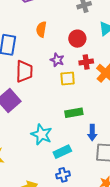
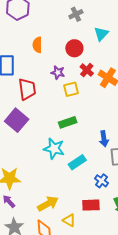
red cross: (86, 62) -> (87, 70), turned -32
green rectangle: (74, 113) -> (68, 122), moved
blue cross: (63, 175) -> (102, 181), moved, turned -32

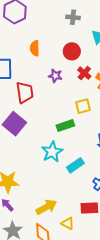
gray cross: (76, 14) -> (73, 17), turned 32
yellow square: (71, 89) -> (83, 106), moved
cyan star: (54, 149) -> (52, 152), turned 30

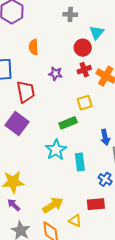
red circle: (72, 51) -> (83, 48), moved
red cross: (84, 73) -> (84, 70), turned 32
cyan rectangle: (75, 165) -> (80, 162), turned -60

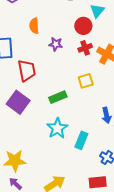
purple star: (55, 74) -> (56, 44), moved
green rectangle: (68, 123) -> (58, 97), moved
cyan rectangle: (80, 162) -> (81, 140), turned 30

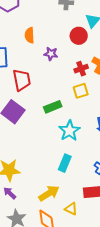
red cross: (85, 48) -> (81, 69), moved
cyan star: (57, 128) -> (69, 131), moved
cyan rectangle: (81, 140) -> (65, 163), moved

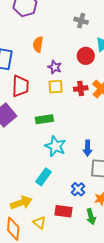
yellow square: (81, 91) -> (56, 87), moved
cyan star: (69, 131) -> (55, 146), turned -30

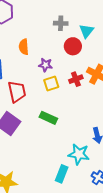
gray cross: (81, 21) -> (61, 23), moved
green rectangle: (44, 119) -> (48, 118), turned 48
cyan star: (55, 146) -> (79, 154), moved

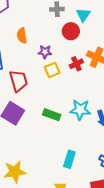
green rectangle: (48, 118) -> (52, 115), moved
cyan star: (79, 154) -> (80, 110), moved

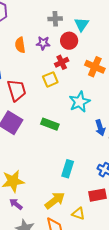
purple star: (45, 52) -> (43, 43), moved
red cross: (76, 64) -> (62, 62), moved
cyan star: (80, 110) -> (80, 102), moved, turned -30

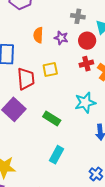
red cross: (62, 62) -> (86, 64), moved
yellow square: (50, 79) -> (50, 69), moved
cyan rectangle: (68, 169) -> (57, 155), moved

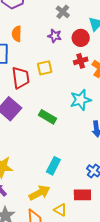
gray cross: (78, 16) -> (63, 12), moved, turned 32
orange semicircle: (38, 35) -> (17, 34), moved
cyan rectangle: (57, 155) -> (53, 166), moved

